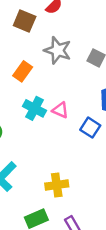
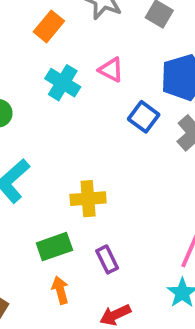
pink triangle: (60, 110) -> (111, 70), moved

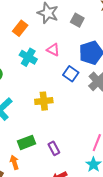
yellow cross: (88, 199) -> (44, 101), moved
orange arrow: (60, 290) -> (14, 162), moved

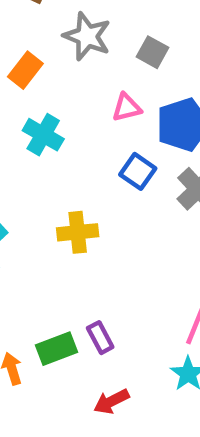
pink triangle: (53, 50) -> (127, 108), moved, turned -40
green rectangle: (26, 142) -> (56, 349), moved

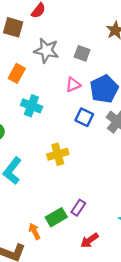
purple rectangle: (100, 338) -> (78, 208), turned 70

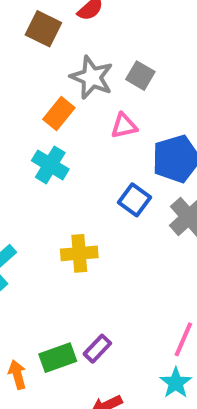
gray square: (82, 53) -> (140, 76), moved
orange rectangle: (17, 73) -> (59, 114), moved
pink triangle: (73, 85) -> (124, 126), moved

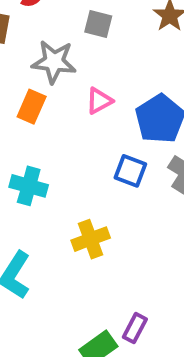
gray square: (140, 76) -> (98, 24), moved
cyan cross: (50, 165) -> (29, 186), moved

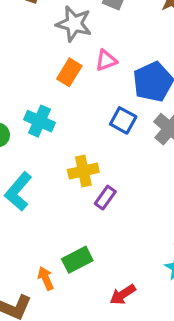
orange rectangle: (32, 107) -> (69, 72), moved
purple rectangle: (135, 328) -> (105, 198), moved

